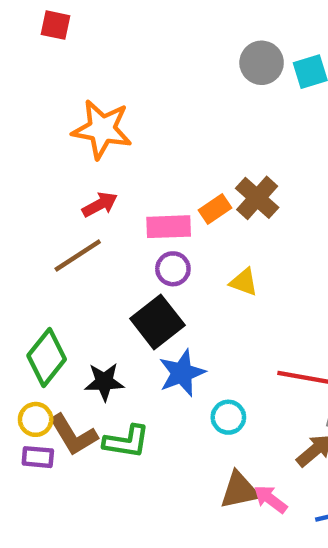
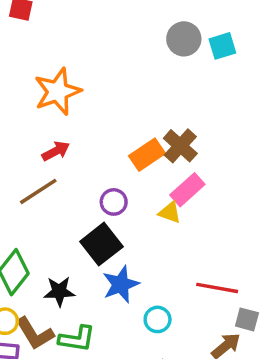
orange star: (102, 129) -> (58, 92), turned -30
orange rectangle: (215, 209) -> (147, 155), size x1.4
pink rectangle: (169, 227) -> (187, 190), moved, turned -40

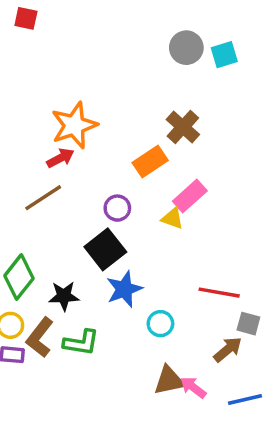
orange star: (58, 92) -> (74, 125), moved
brown cross: (180, 146) -> (183, 127), moved
brown L-shape: (35, 334) -> (40, 337), turned 69

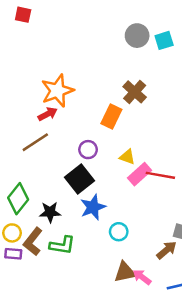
orange rectangle: (150, 161) -> (111, 116), turned -30
pink rectangle: (190, 196) -> (140, 174), moved
red line: (219, 293) -> (160, 175), moved

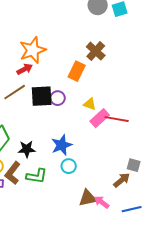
black square: (79, 179) -> (42, 96), moved, turned 35
cyan circle: (119, 232) -> (69, 166), moved

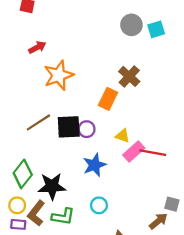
red arrow: (25, 69) -> (37, 47), moved
blue star: (62, 145) -> (94, 165), moved
black star: (27, 149) -> (52, 186), size x1.4

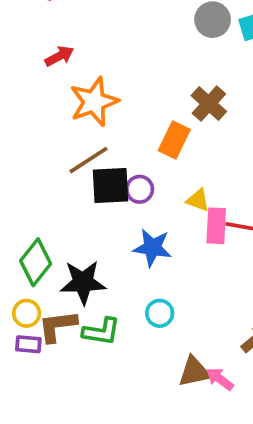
brown line: (38, 122) -> (89, 160), moved
pink rectangle: (134, 152) -> (216, 226), turned -45
blue star: (94, 165) -> (152, 248), turned 30
brown L-shape: (36, 213) -> (58, 326), turned 45

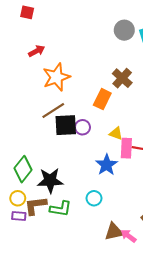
blue star: (152, 248) -> (107, 165), moved, turned 30

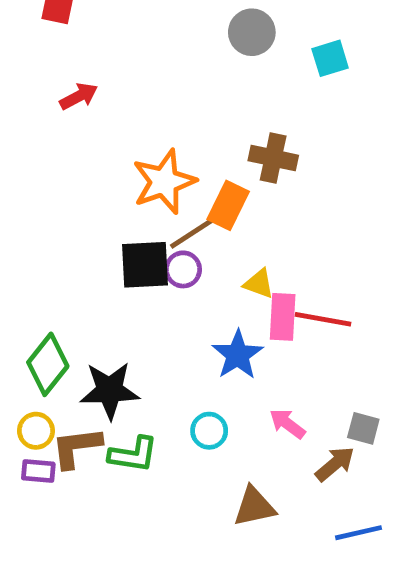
gray circle: (124, 30) -> (252, 32), moved
orange star: (56, 77) -> (164, 182), moved
brown cross: (122, 78) -> (273, 158), turned -30
brown line: (53, 111) -> (195, 231), moved
pink arrow: (128, 236) -> (287, 424), moved

